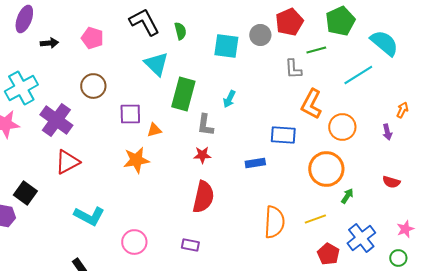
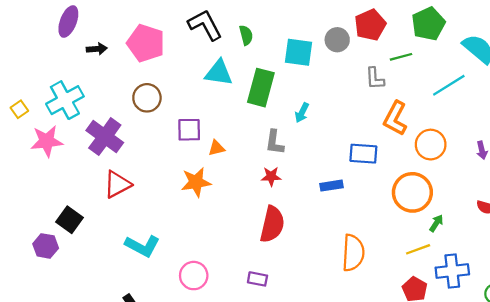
pink pentagon: (92, 38) -> (146, 43), size x1.5
cyan triangle: (156, 64) -> (219, 73), turned -36
green rectangle: (183, 94) -> (261, 88), moved
yellow line: (315, 219) -> (418, 249), moved
blue cross: (361, 238) -> (452, 271), turned 32

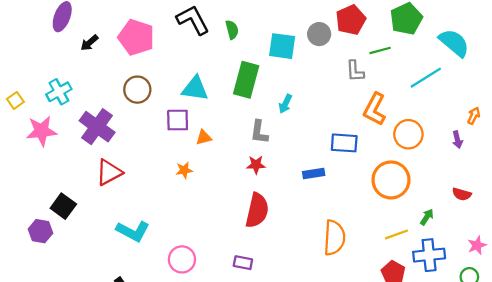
black arrow: (97, 49) -> (89, 43), turned 144
cyan triangle: (219, 73) -> (195, 89), moved
cyan cross: (65, 100) -> (59, 92), size x0.7
orange star: (196, 182) -> (184, 170), size x0.6
green arrow: (436, 223) -> (427, 217), moved

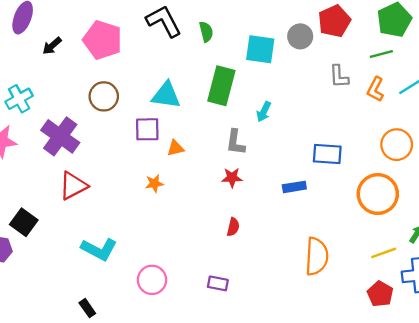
green line: (380, 50) -> (381, 54), moved
orange L-shape: (375, 109) -> (375, 89), moved, size x0.7
red semicircle: (257, 210) -> (233, 227), size x0.5

